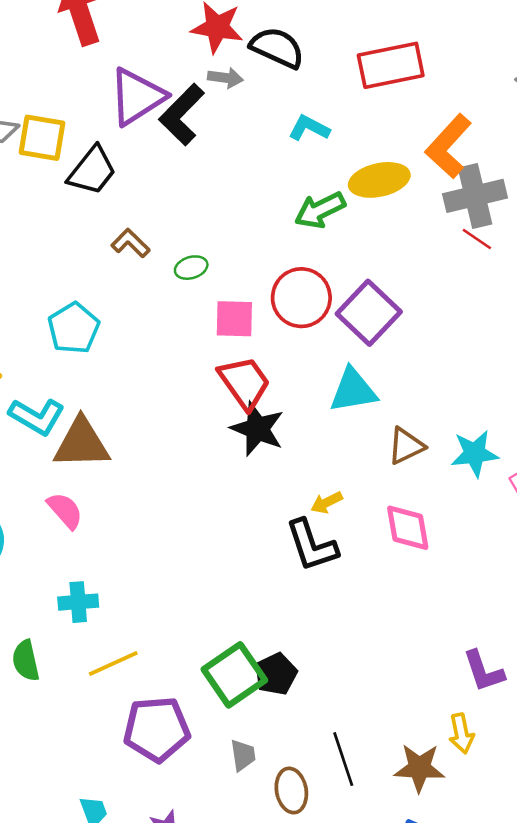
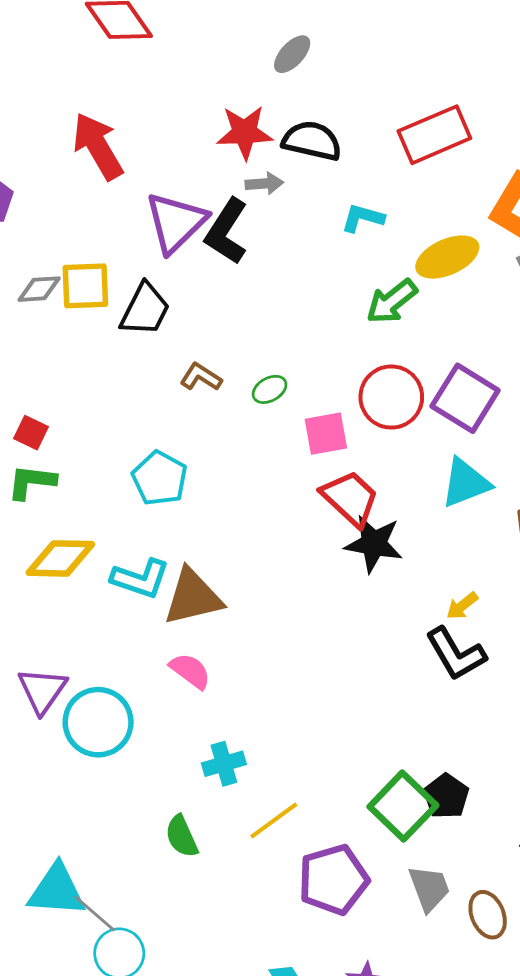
gray trapezoid: (243, 755) -> (429, 888), size x1.4

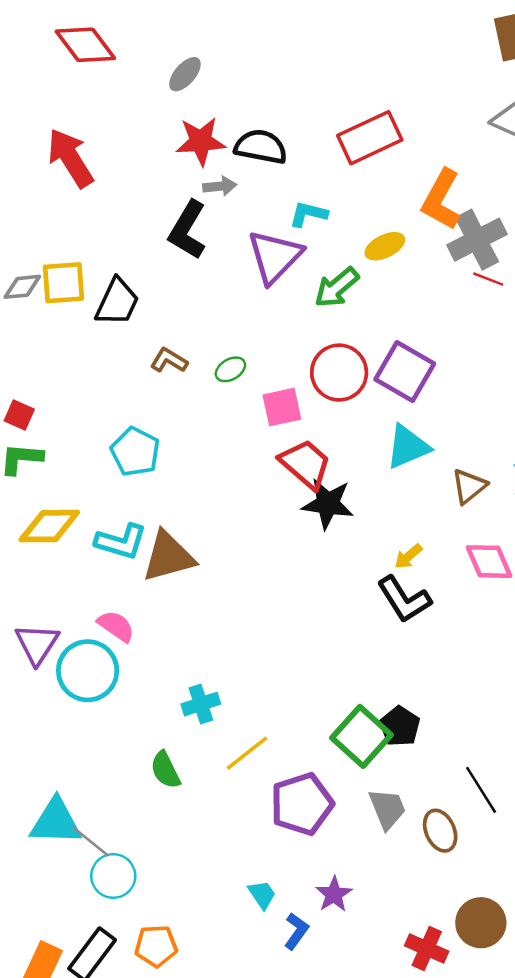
gray ellipse: (292, 54) -> (185, 74), moved
purple triangle: (176, 222) -> (275, 257), moved
yellow ellipse: (447, 257) -> (385, 246), size x0.7
pink semicircle: (190, 671) -> (116, 626), moved

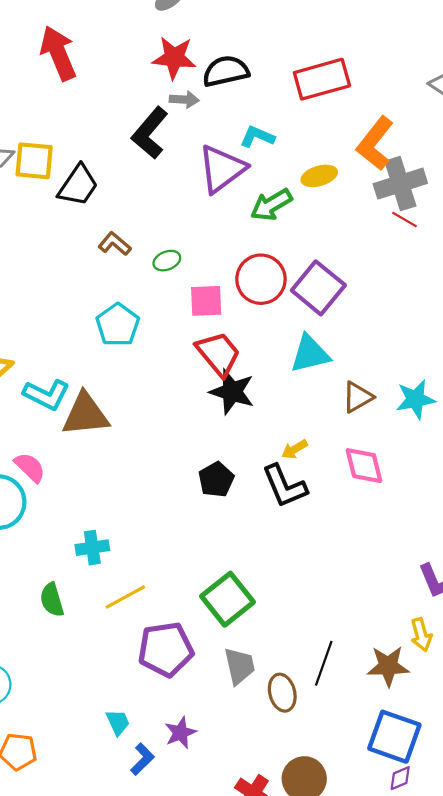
black semicircle: (261, 147) -> (226, 71), turned -33
cyan pentagon: (135, 452) -> (118, 325), moved
black pentagon: (400, 726) -> (216, 480), moved
black line: (481, 790) -> (324, 663), turned 42

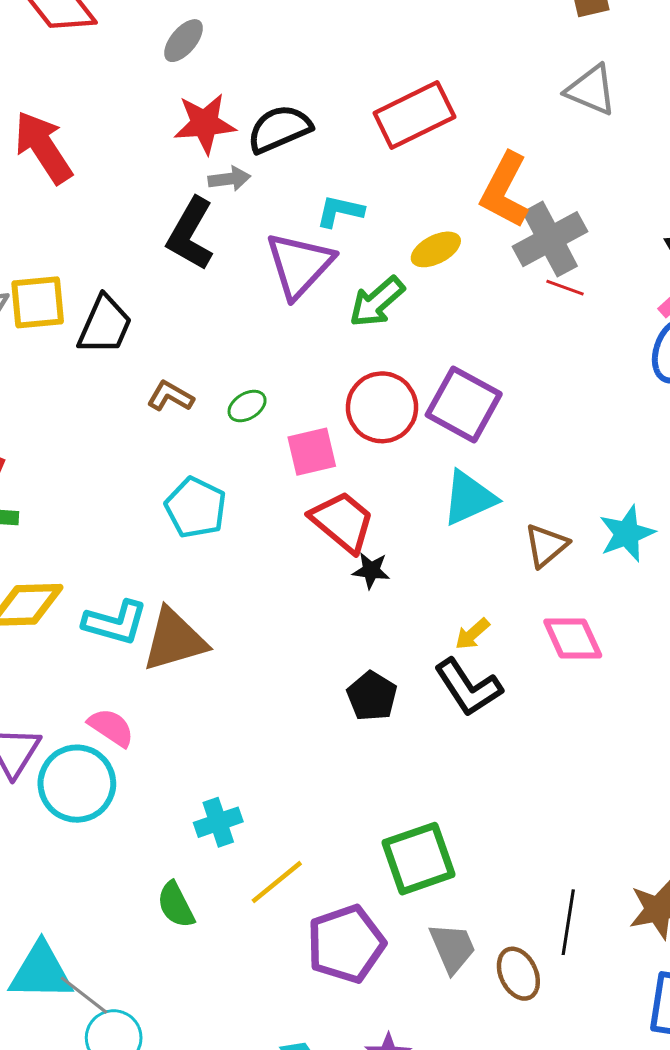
black star: (232, 392) -> (371, 570), size x0.6
green square: (227, 599) -> (419, 859), turned 30

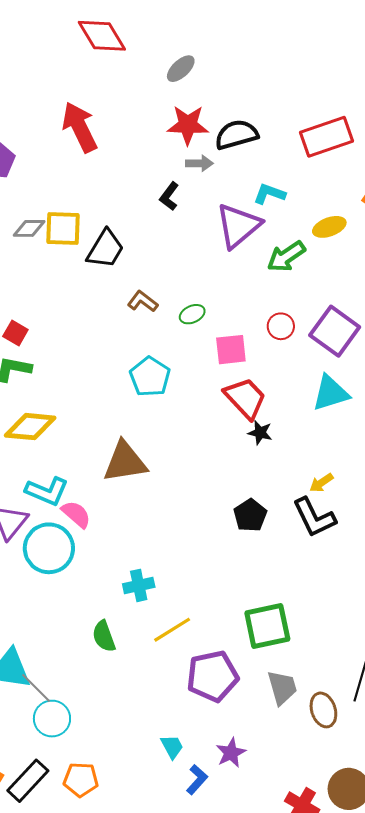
black L-shape: (190, 234) -> (169, 196), size x0.6
red circle: (382, 407) -> (281, 326), size x0.6
cyan L-shape: (115, 623) -> (47, 491), moved

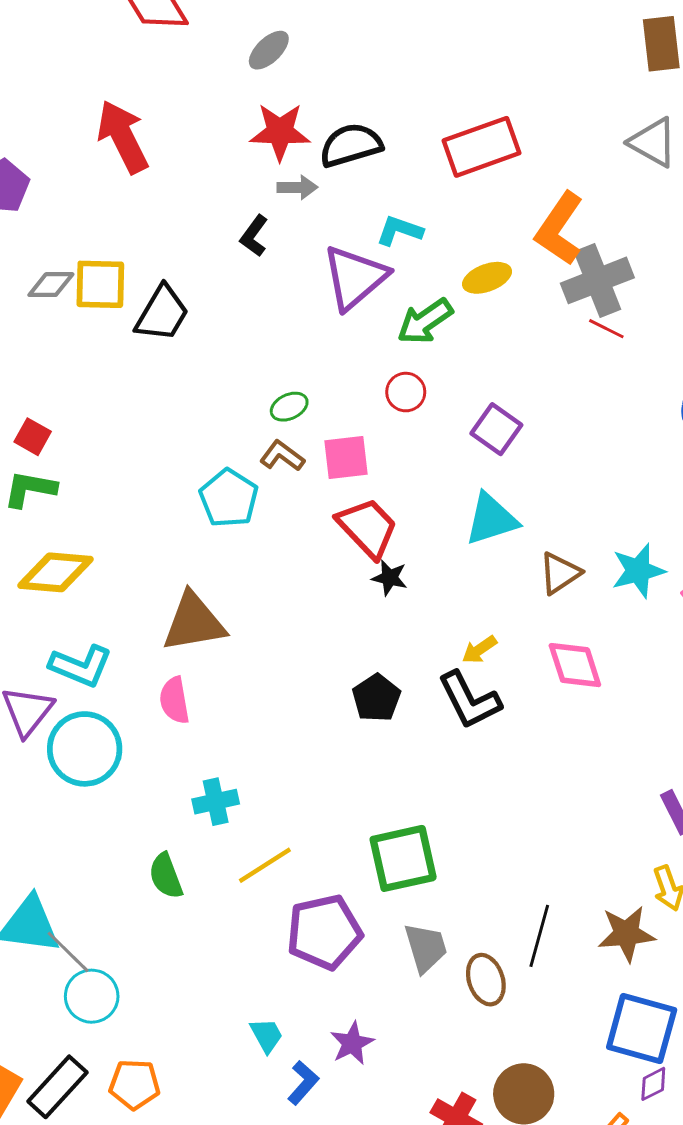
brown L-shape: (143, 301) -> (282, 456), moved
red circle: (281, 326) -> (406, 392), moved
purple square: (335, 331) -> (496, 429), size x0.7
pink semicircle: (76, 514) -> (174, 700), moved, turned -140

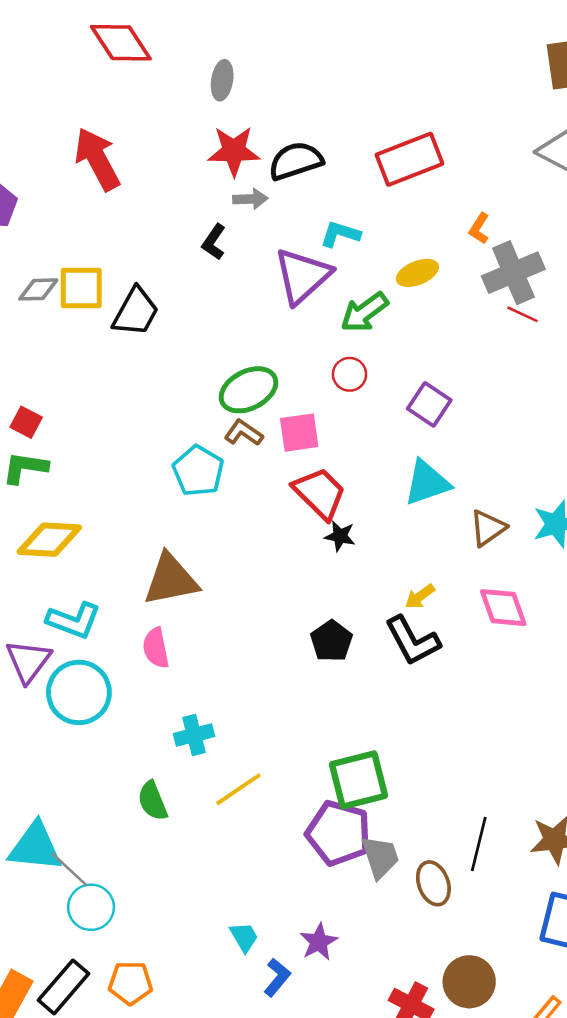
gray ellipse: (269, 50) -> (222, 80), turned -36
orange L-shape: (559, 229) -> (479, 228), size x0.5
green ellipse: (289, 407) -> (248, 390), size x1.8
purple pentagon: (324, 932) -> (338, 833), moved, turned 30

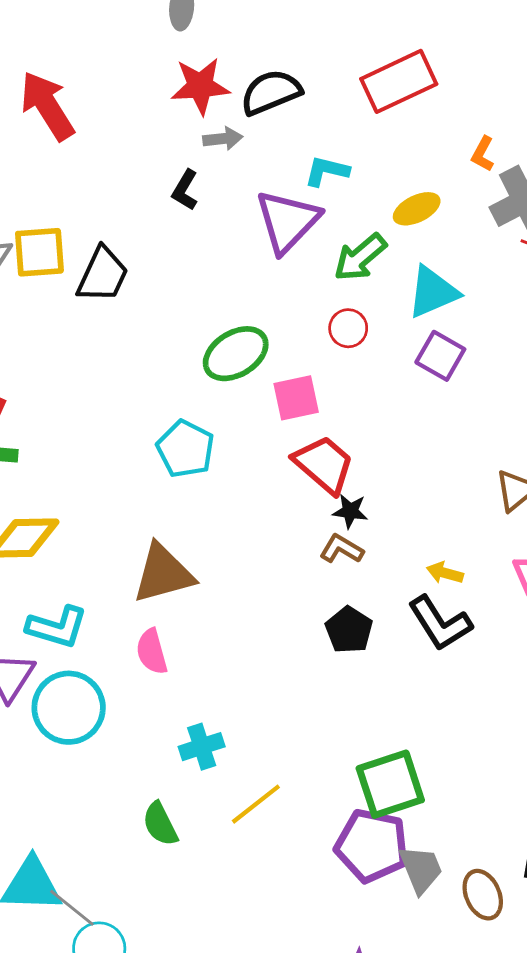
brown L-shape: (244, 433) -> (342, 549), moved
cyan triangle: (427, 483) -> (433, 292), moved
yellow arrow: (420, 596) -> (445, 573), turned 56

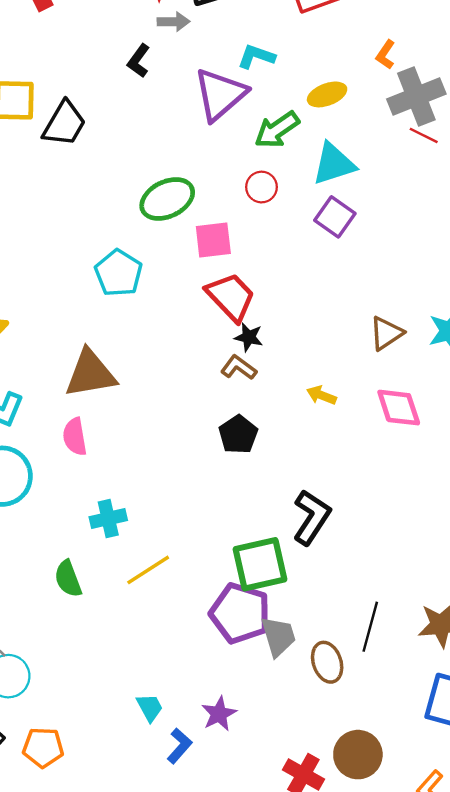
black L-shape: (440, 623) -> (312, 517), moved, turned -120

